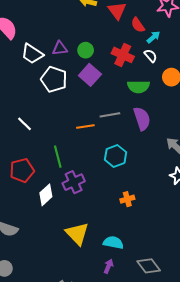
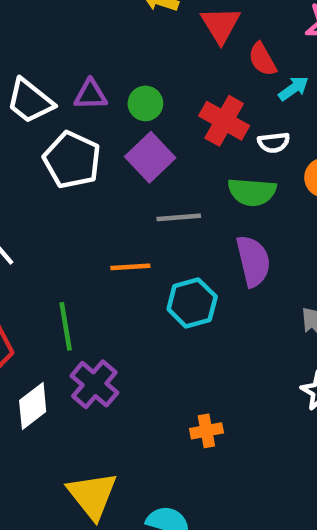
white semicircle: (151, 56) -> (274, 142), moved, turned 120
gray line: (110, 115) -> (179, 217), moved
cyan hexagon: (116, 156) -> (192, 303), moved
purple cross: (74, 182) -> (94, 384), turned -30

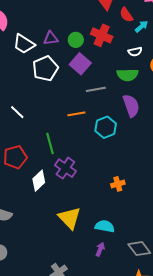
red cross: (224, 121) -> (102, 35), moved
white pentagon: (72, 160) -> (45, 68), turned 30

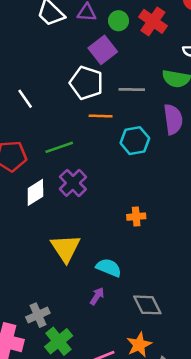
purple square: (80, 64) -> (103, 50), moved
white pentagon: (45, 68) -> (86, 83), moved, turned 30
green line: (50, 143) -> (59, 147), turned 75

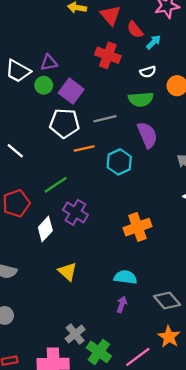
green circle: (119, 21) -> (44, 85), moved
orange cross: (136, 217) -> (138, 227), size x1.6
yellow triangle: (66, 248) -> (68, 272), moved, size x0.7

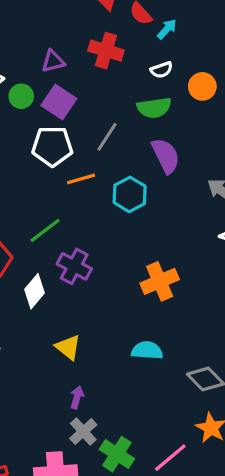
purple triangle: (49, 63) -> (53, 61), moved
gray line: (105, 119) -> (107, 137), turned -40
purple arrow: (122, 304) -> (77, 397), moved

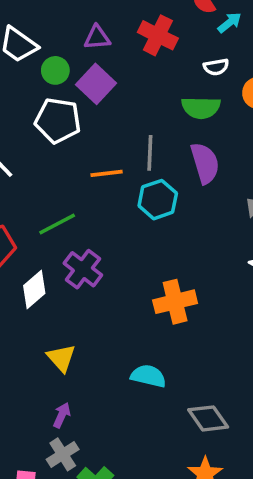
gray line: (107, 137) -> (150, 153), moved, turned -40
white pentagon: (52, 146) -> (58, 120), moved

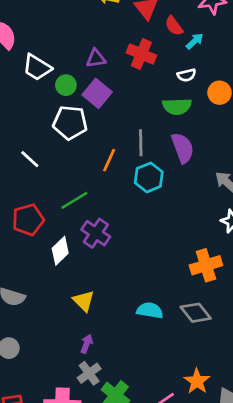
orange line: (107, 173) -> (109, 160), turned -55
orange cross: (175, 302) -> (206, 265), moved
gray diamond: (208, 418) -> (196, 313), moved

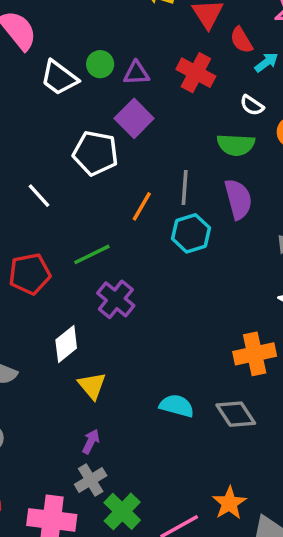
white semicircle: (187, 75) -> (252, 105), turned 42
green circle: (66, 85) -> (100, 64), moved
white diamond: (60, 251) -> (66, 344), moved

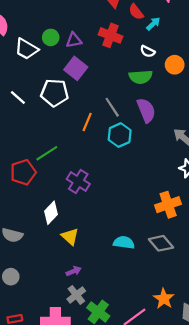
gray line: (185, 188) -> (112, 107), turned -30
white line: (39, 196) -> (18, 97), moved
green line: (92, 254) -> (47, 153), moved
purple arrow: (91, 442) -> (74, 271), turned 48

